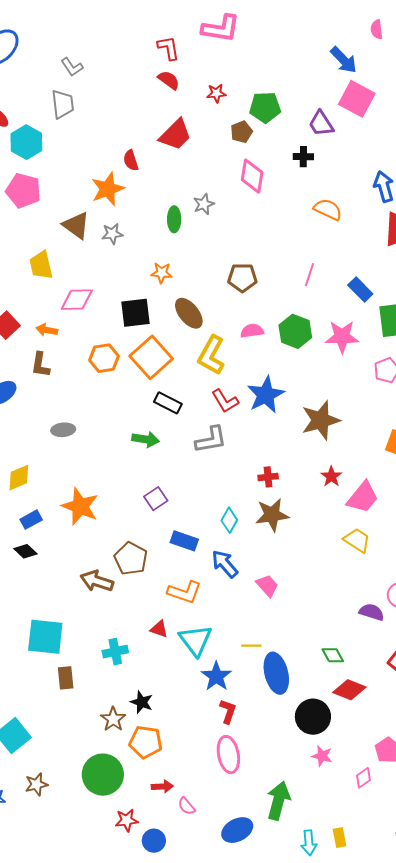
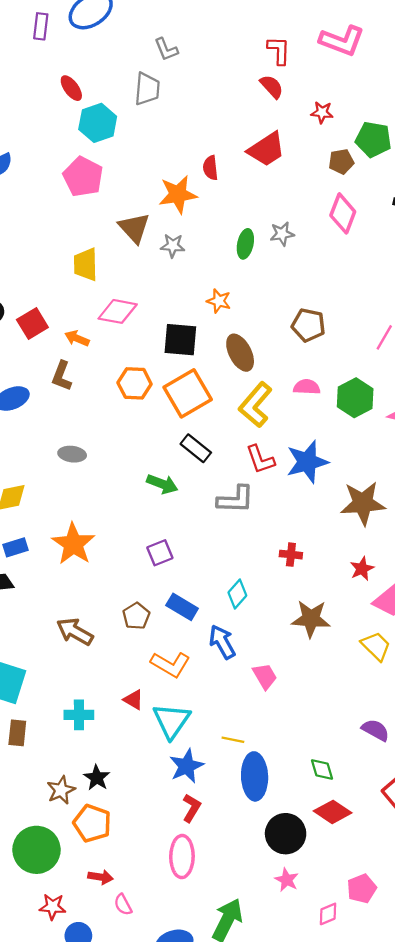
brown star: (272, 515) -> (311, 619), moved
brown pentagon: (131, 559) -> (136, 616), moved, size x0.7

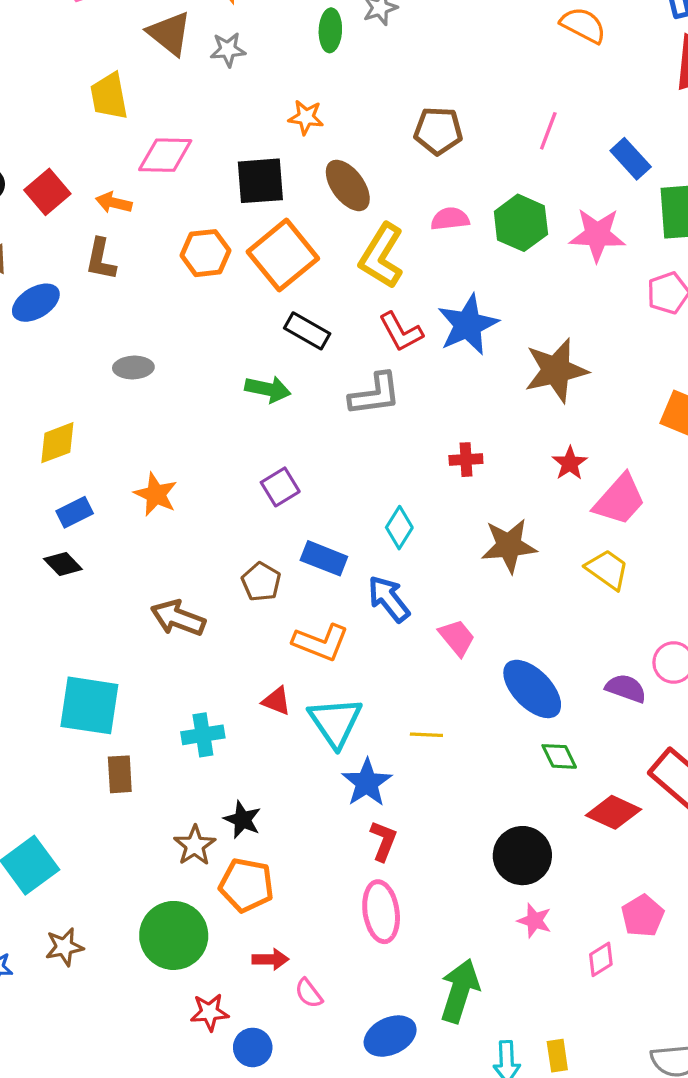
orange star: (73, 544) -> (156, 494), size x0.7
blue ellipse: (255, 776) -> (532, 689), moved, turned -33
red diamond: (333, 812) -> (614, 812), moved

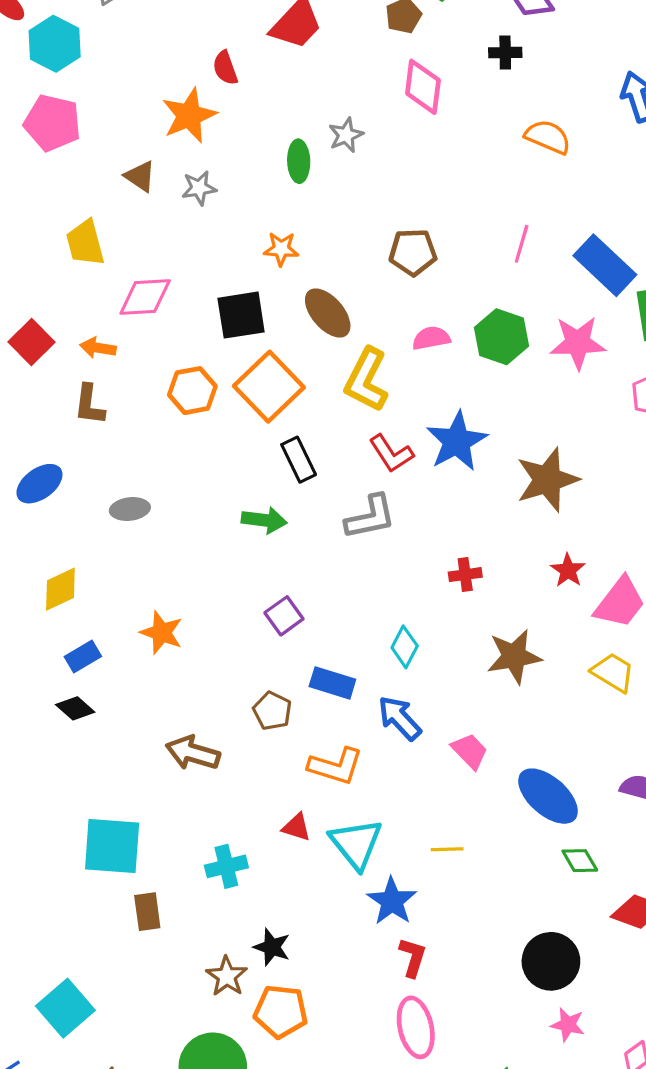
brown triangle: (169, 33) -> (140, 176), size x0.7
blue rectangle: (631, 159) -> (605, 265), size x1.5
blue ellipse: (36, 303) -> (39, 484), moved
black rectangle: (307, 331) -> (299, 460), turned 39

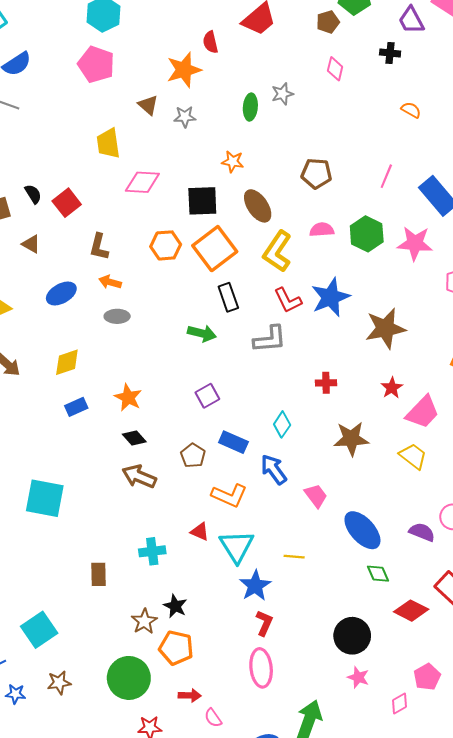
pink diamond: (423, 87) -> (335, 69), size x0.7
orange semicircle: (548, 137) -> (411, 110), size x0.7
orange arrow: (98, 348) -> (110, 282), moved
black diamond: (75, 708) -> (134, 438), moved
cyan square: (112, 846) -> (45, 498), moved

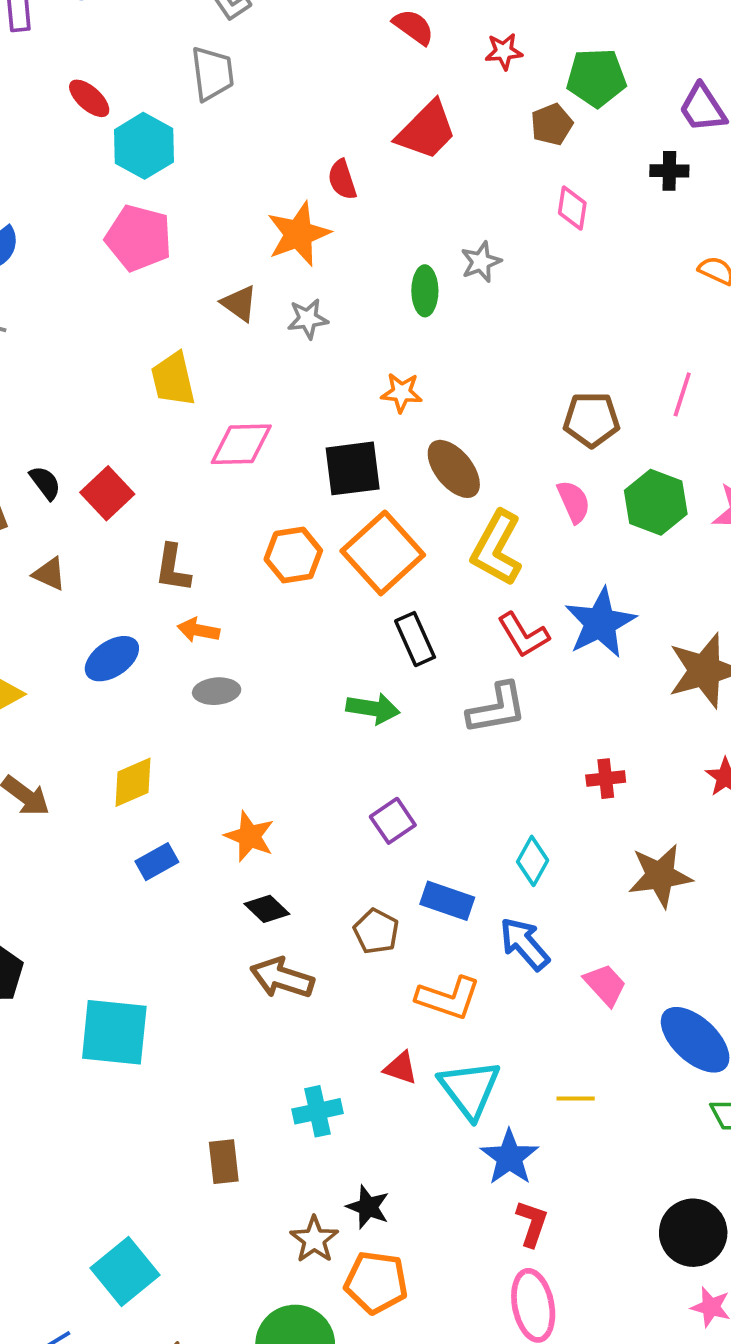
brown pentagon: (316, 173) -> (591, 420), moved
pink semicircle: (322, 230) -> (574, 502), turned 75

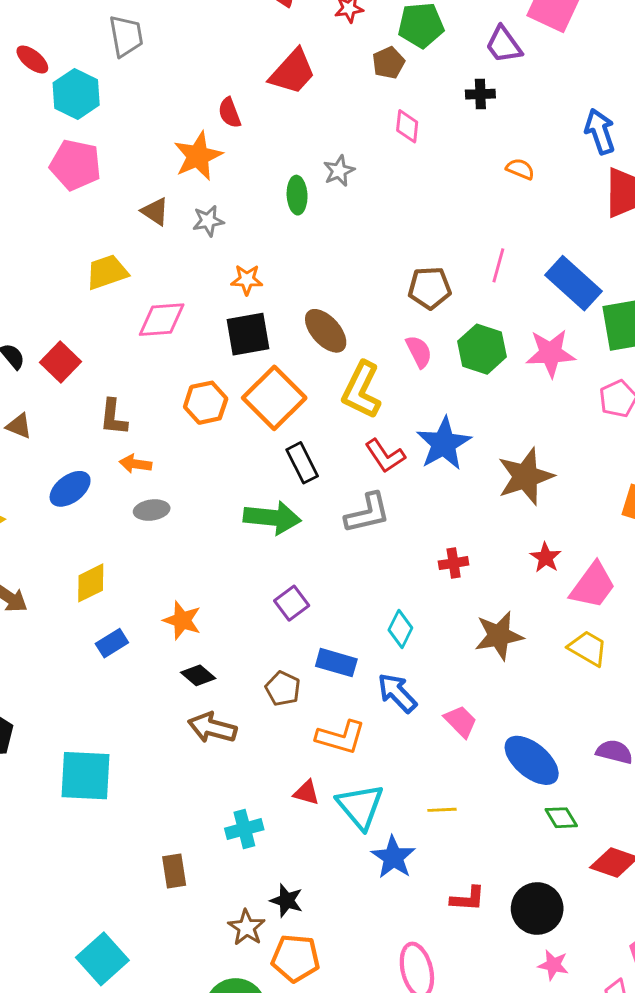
yellow trapezoid: (173, 379) -> (107, 272), turned 87
orange star: (402, 393) -> (247, 280), moved
green arrow: (373, 709) -> (272, 518), size x1.4
red L-shape: (532, 1223) -> (468, 899), moved, turned 78

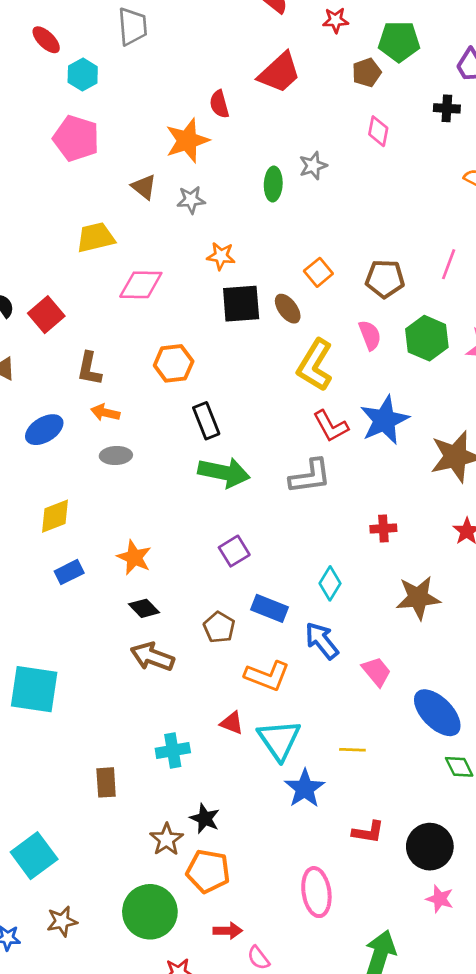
cyan hexagon: (76, 94) -> (83, 74), size x0.7
brown ellipse: (326, 331) -> (288, 309), size x0.7
black square: (248, 334) -> (241, 304), moved
orange square: (274, 398) -> (318, 272), moved, size x0.5
black rectangle: (302, 463) -> (206, 421), moved

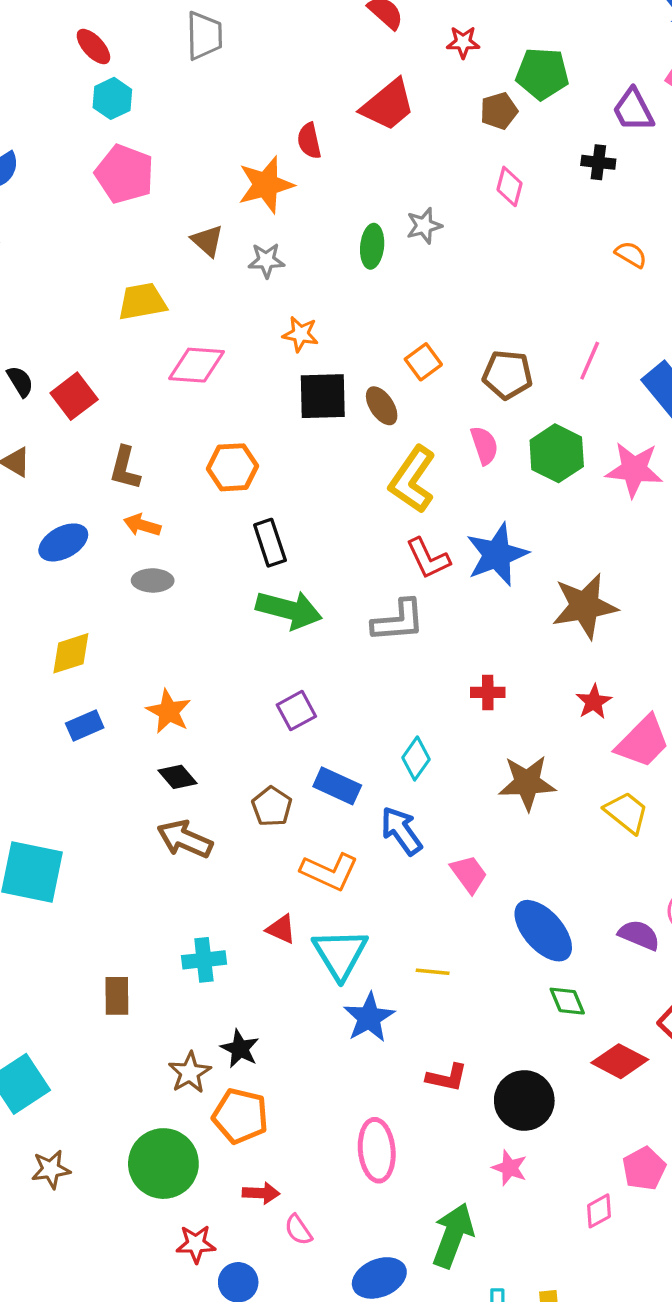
cyan hexagon: (83, 74) -> (112, 98), moved
pink star: (440, 899) -> (510, 1168), moved

